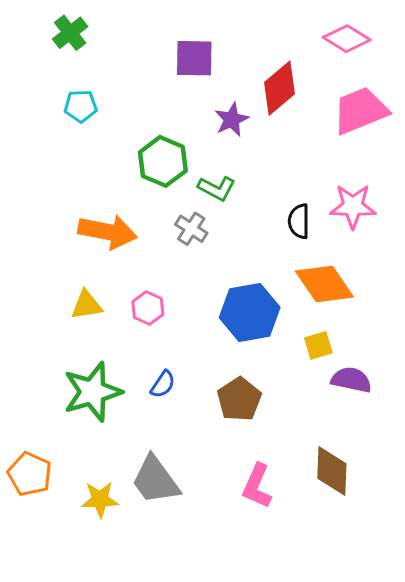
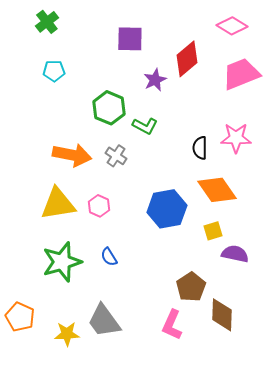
gray cross: (191, 229) -> (116, 156), moved
yellow triangle: (87, 305) -> (58, 204), size x1.6
blue semicircle: (163, 384) -> (109, 257), turned 114
brown pentagon: (239, 399) -> (191, 287), moved

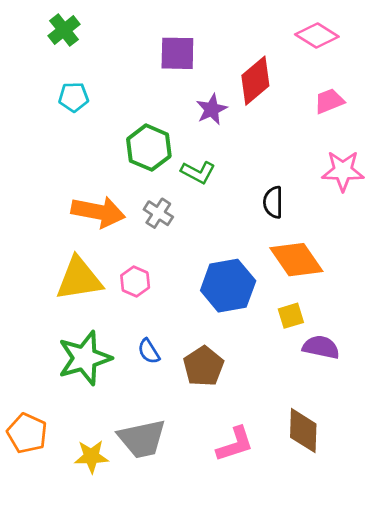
pink trapezoid: (241, 74) -> (329, 101), size x0.6
pink star: (236, 138) -> (343, 171), moved
brown pentagon: (191, 287) -> (203, 366), moved
gray trapezoid: (104, 321) -> (142, 439), turned -66
pink L-shape: (172, 325) -> (235, 444), turned -132

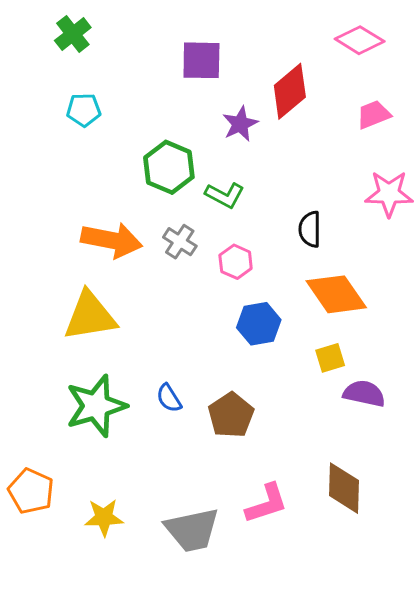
pink hexagon: (135, 282) -> (236, 262), moved
blue hexagon: (228, 286) -> (259, 324), size x0.7
gray trapezoid: (142, 439) -> (192, 530), moved

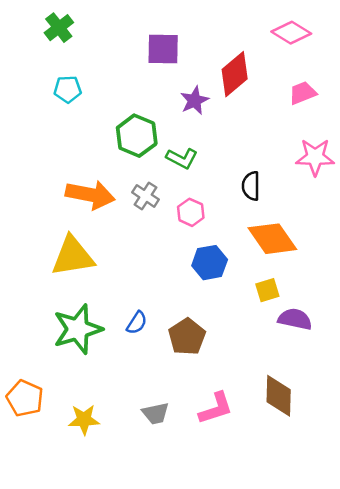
blue semicircle: (169, 398) -> (137, 323), turned -115
gray trapezoid: (192, 530) -> (156, 413), moved, size x0.6

